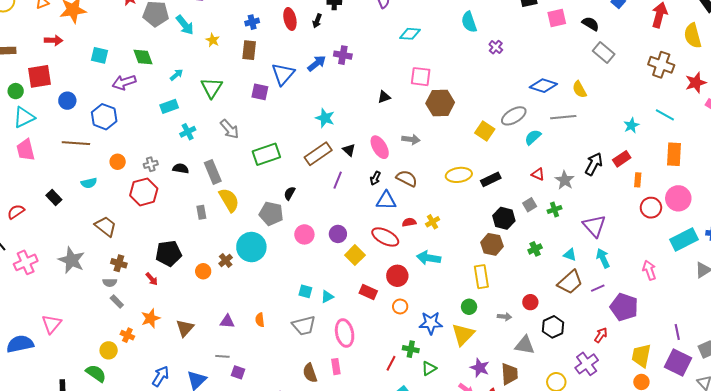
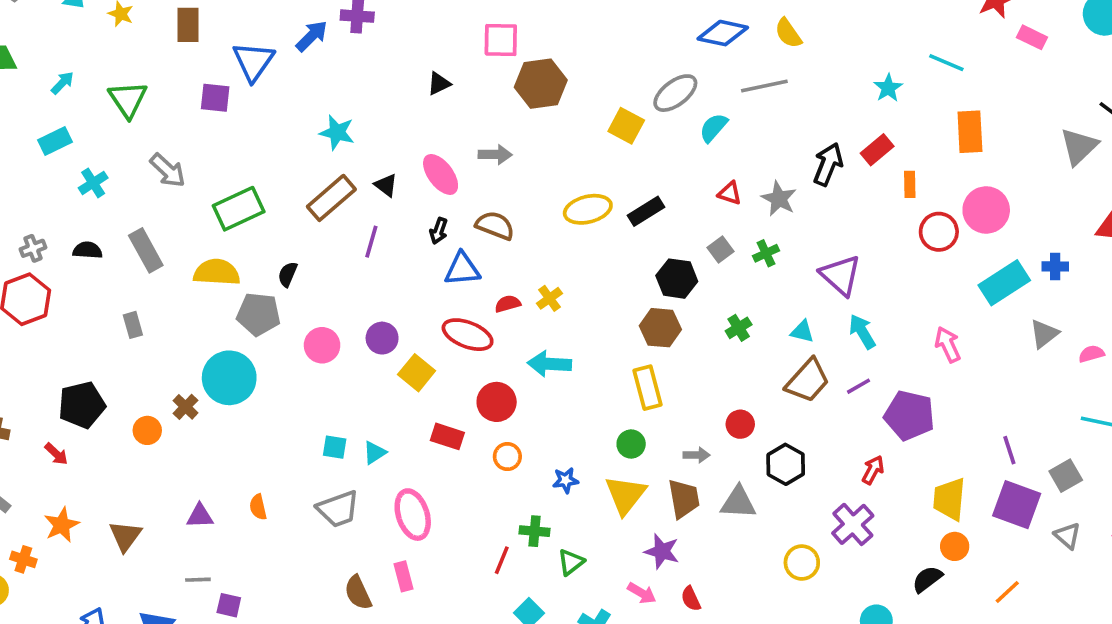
yellow semicircle: (229, 200) -> (217, 272), moved, turned -50
blue star: (431, 323) -> (566, 480), size x0.6
brown trapezoid: (510, 374) -> (684, 499), moved

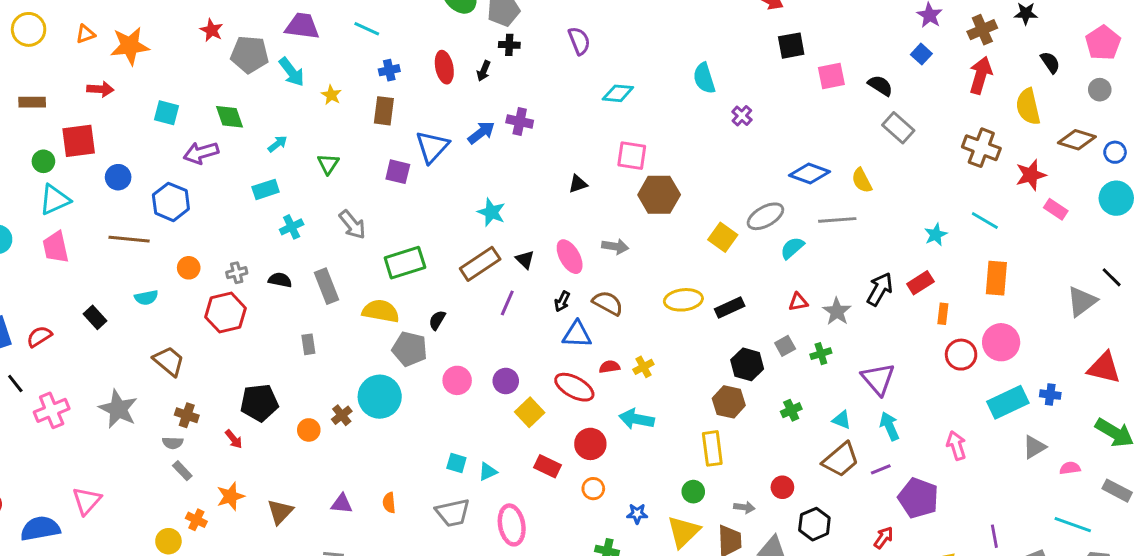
green triangle: (128, 99) -> (328, 164), size x0.7
red triangle: (730, 193) -> (798, 302), turned -36

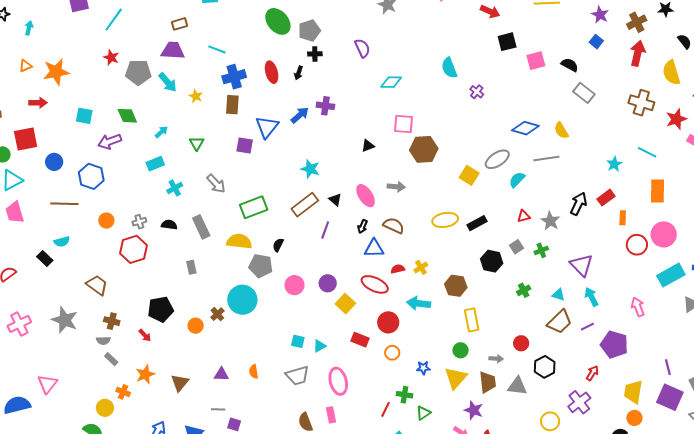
blue cross: (389, 70) -> (234, 77), size x1.6
cyan semicircle: (146, 298) -> (62, 242), moved
brown hexagon: (729, 402) -> (456, 286), moved

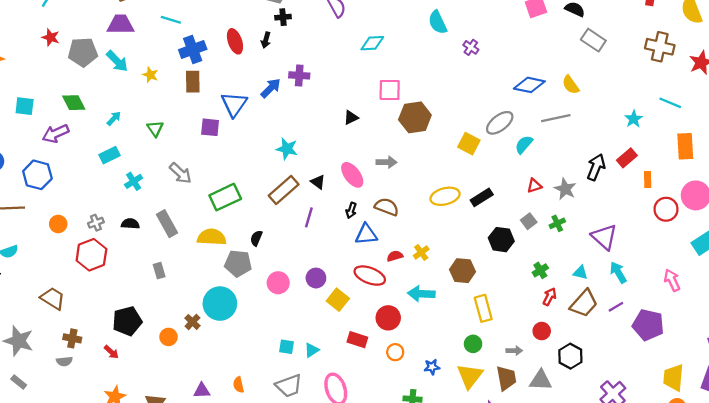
gray rectangle: (111, 359) -> (19, 382), moved
red arrow: (592, 373) -> (550, 297), moved

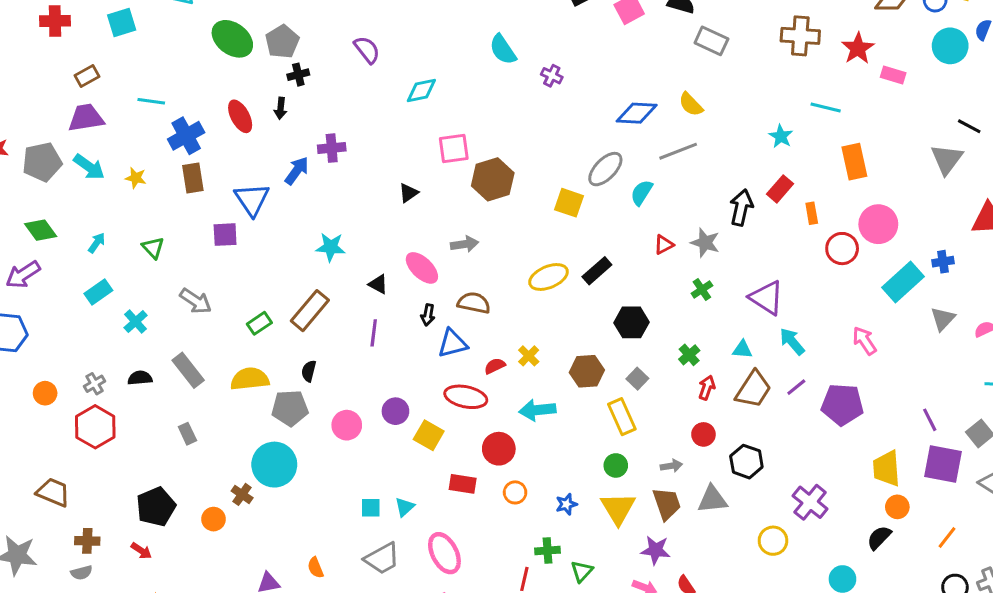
brown rectangle: (284, 190) -> (310, 311), moved
green rectangle: (225, 197) -> (259, 323), size x0.6
gray square: (529, 221) -> (637, 379), moved

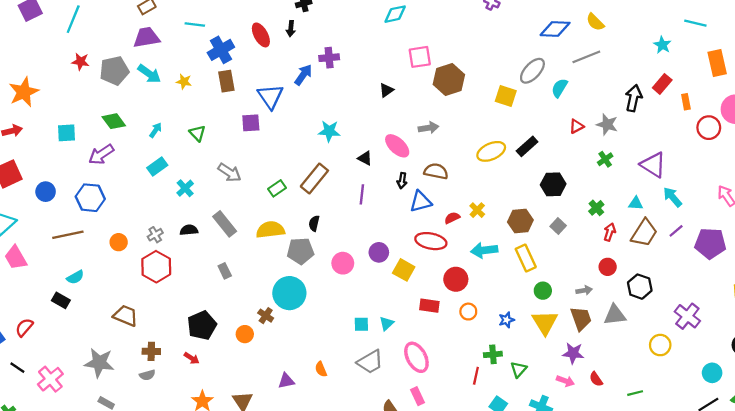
yellow rectangle: (622, 417) -> (526, 258), moved

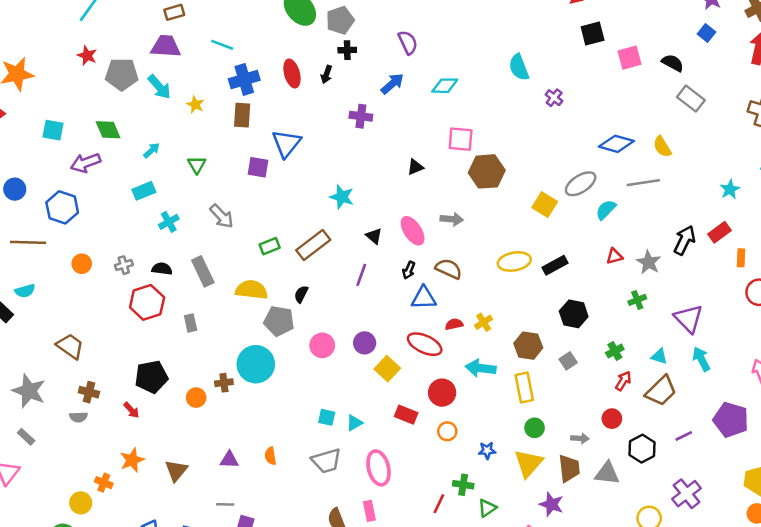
blue arrow: (303, 75) -> (392, 84), moved
purple line: (676, 231) -> (684, 436), moved
red hexagon: (156, 267) -> (147, 302), moved
brown cross: (266, 316) -> (224, 383), turned 35

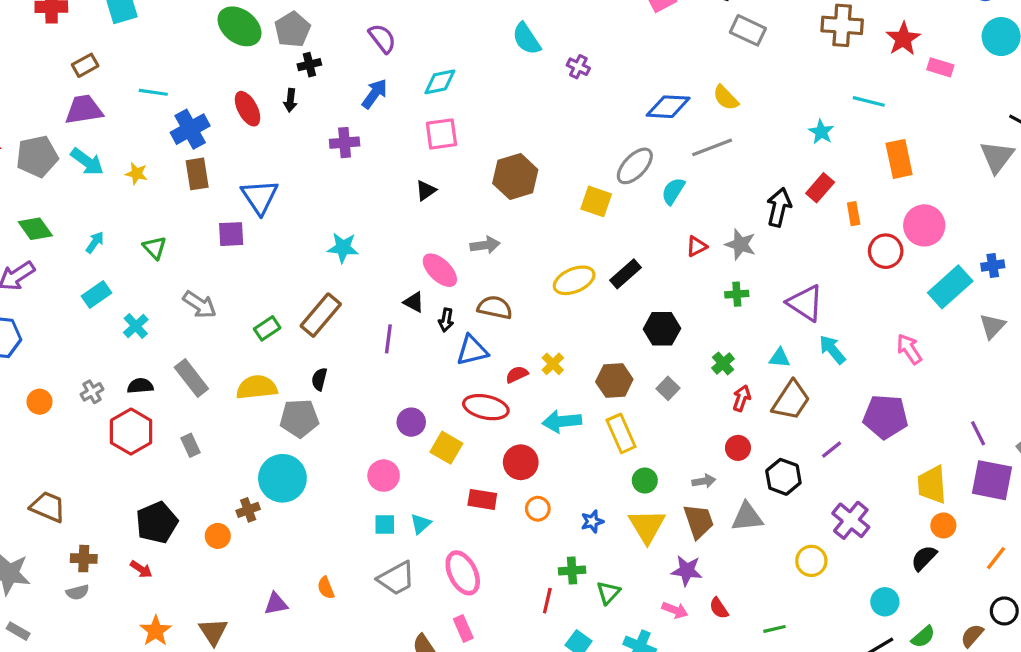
pink square: (461, 139) -> (441, 134), moved
black triangle: (374, 236) -> (414, 302), moved
green cross: (637, 300) -> (737, 294), turned 30
pink circle: (322, 345) -> (384, 476), moved

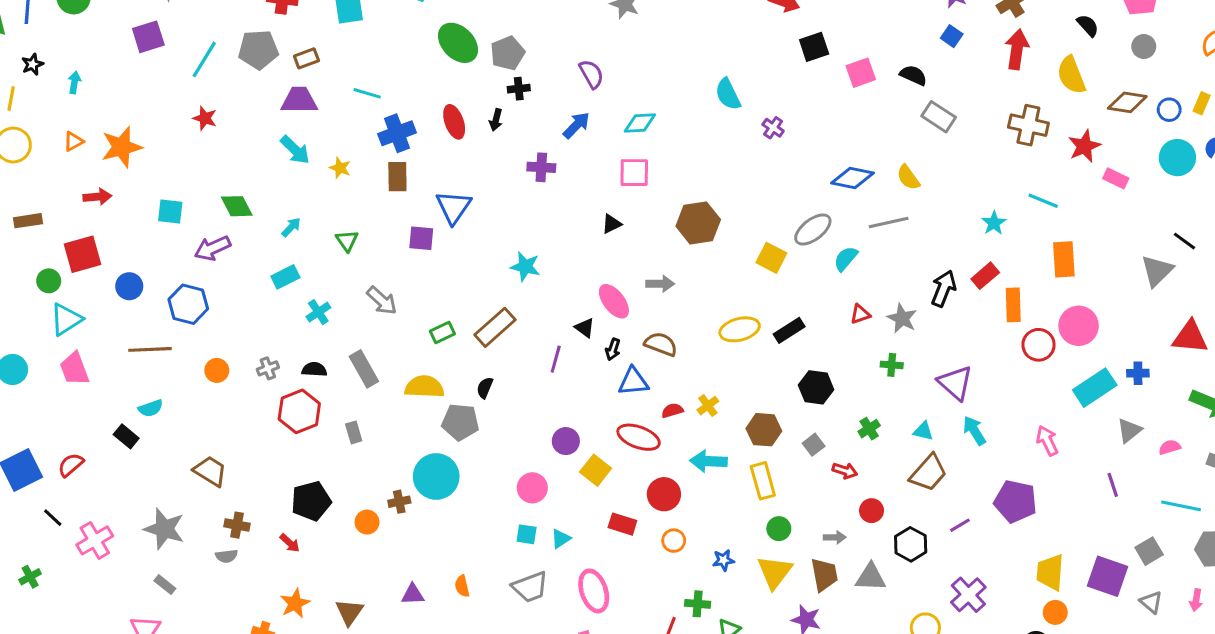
gray pentagon: (37, 156) -> (258, 50), moved
orange rectangle: (854, 214) -> (1013, 305), size x1.5
red arrow: (742, 398) -> (845, 471), moved, turned 80
purple line: (978, 433) -> (1113, 485), moved

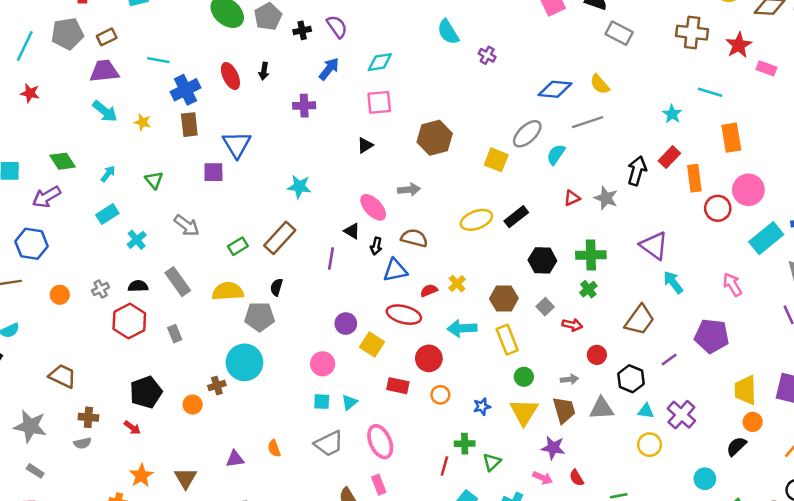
black cross: (519, 89) -> (302, 30), moved
green cross: (892, 365) -> (591, 255), moved, size x1.6
cyan triangle: (923, 431) -> (646, 411), moved

